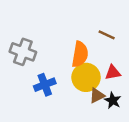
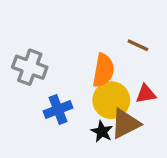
brown triangle: (97, 96) -> (125, 124), size x1.5
black star: (113, 100) -> (102, 132), moved

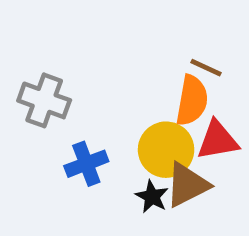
orange semicircle: (103, 70) -> (192, 100), moved
red triangle: (146, 94) -> (218, 140), size x1.4

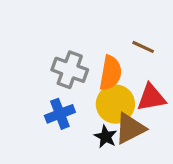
gray cross: (44, 100) -> (70, 70), moved
orange semicircle: (192, 100) -> (111, 73), moved

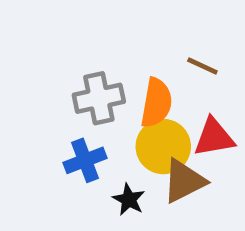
gray cross: (70, 70) -> (99, 98), turned -32
black star: (106, 137) -> (129, 199), moved

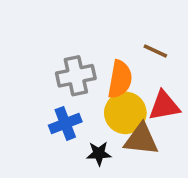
brown triangle: (184, 181) -> (141, 139), turned 33
black star: (129, 199) -> (99, 153), turned -30

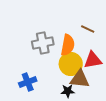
blue cross: (65, 123) -> (28, 82), moved
black star: (99, 153) -> (68, 91), moved

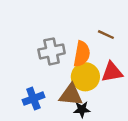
brown triangle: (80, 79) -> (71, 95), moved

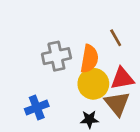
brown line: (106, 35) -> (116, 38), turned 35
brown triangle: (71, 95) -> (117, 104), moved, turned 45

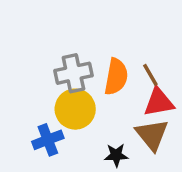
brown line: (116, 38) -> (150, 75), moved
yellow circle: (93, 84) -> (75, 109), moved

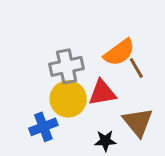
orange semicircle: (116, 77) -> (119, 52), moved, turned 44
red triangle: (159, 102) -> (102, 93), moved

